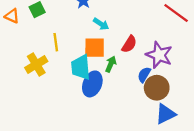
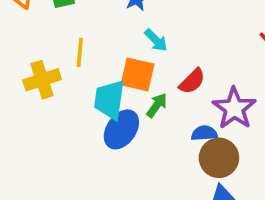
blue semicircle: (144, 75) -> (204, 133), turned 42

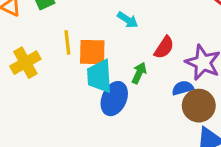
orange square: (138, 74) -> (92, 52), moved
yellow cross: (42, 80) -> (25, 63), moved

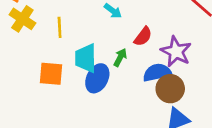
orange square: (92, 52) -> (51, 74), moved
yellow cross: (25, 63) -> (22, 19), moved, turned -30
blue semicircle: (183, 88) -> (157, 73), size x1.5

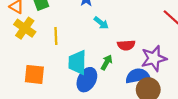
red semicircle: (143, 36) -> (126, 45), turned 48
purple star: (176, 52) -> (154, 58), turned 30
orange square: (51, 74) -> (34, 74), moved

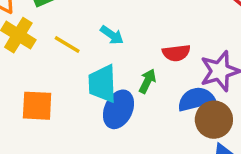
cyan arrow: (101, 23) -> (112, 35), moved
yellow line: (56, 36) -> (67, 45), turned -54

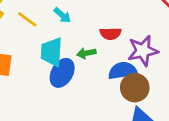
green arrow: (147, 81) -> (86, 53), turned -132

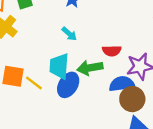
yellow line: (27, 19) -> (34, 83), moved
green arrow: (86, 53) -> (90, 68), size x1.5

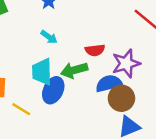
yellow line: (34, 83) -> (21, 109), moved

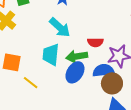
cyan arrow: (49, 37) -> (60, 27), size x1.6
blue ellipse: (53, 90) -> (75, 72), moved

